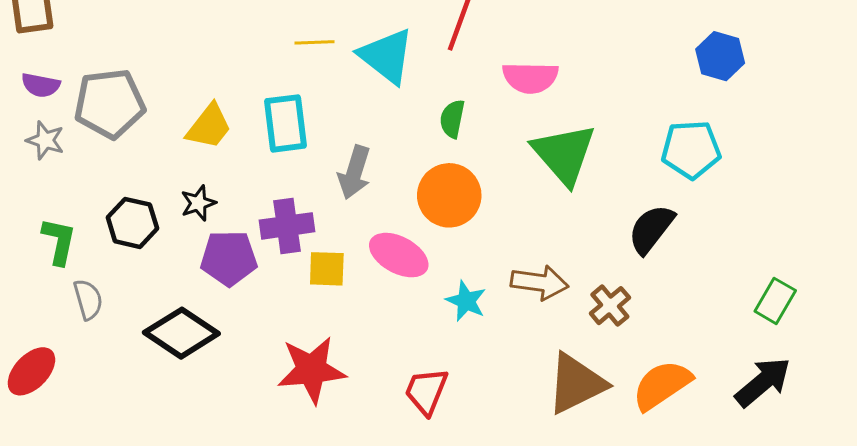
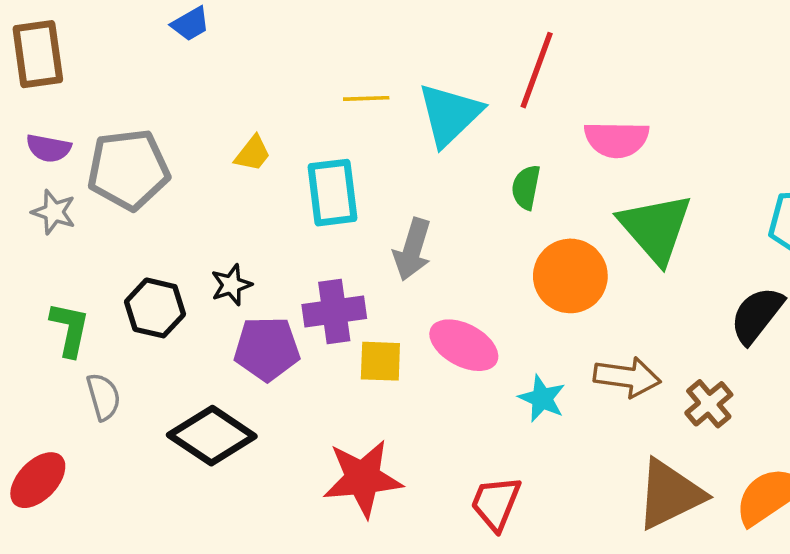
cyan triangle: (386, 56) -> (450, 114), turned 38
yellow trapezoid: (209, 127) -> (253, 153), moved, size x0.7
orange circle: (449, 195) -> (570, 276), moved

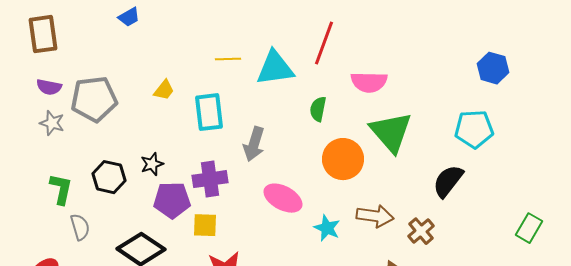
cyan triangle: (450, 114) -> (275, 68), turned 36
yellow square: (380, 361) -> (205, 225), moved

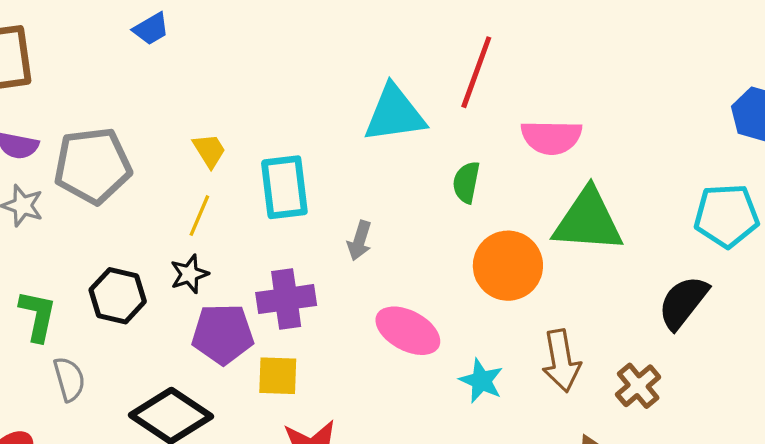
yellow line: (228, 59) -> (199, 216), moved, turned -65
yellow trapezoid: (164, 90) -> (209, 151), turned -70
green triangle: (391, 132) -> (588, 221), turned -45
gray arrow: (254, 144) -> (360, 241), size x0.7
brown arrow: (375, 216) -> (561, 361), turned 72

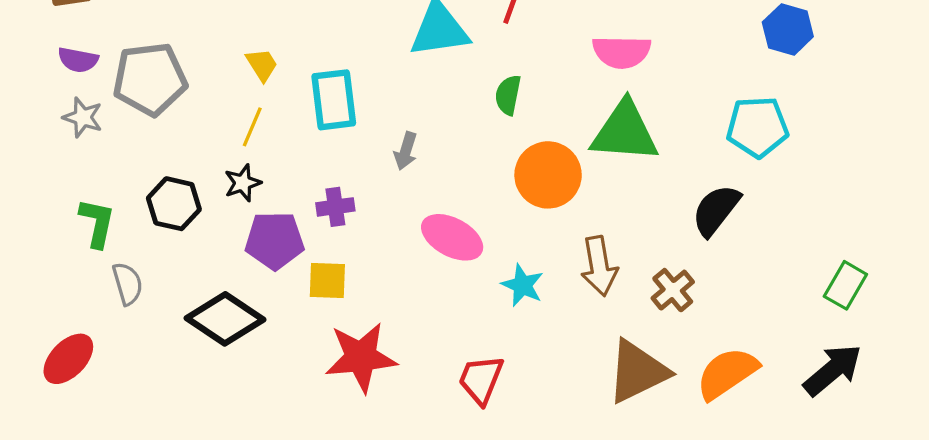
pink semicircle: (551, 137) -> (622, 52), moved
purple cross: (286, 299) -> (335, 207), size x0.7

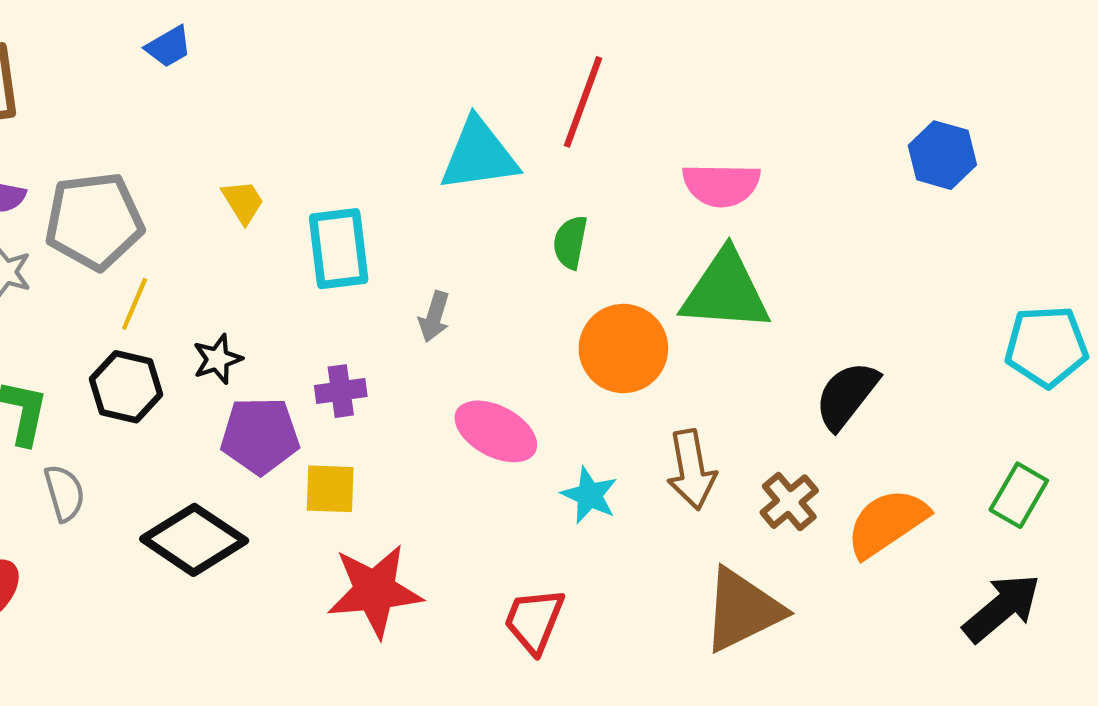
yellow line: (252, 127) -> (135, 304), moved
cyan pentagon: (757, 127) -> (1046, 346), moved
orange semicircle: (727, 373) -> (887, 523), moved

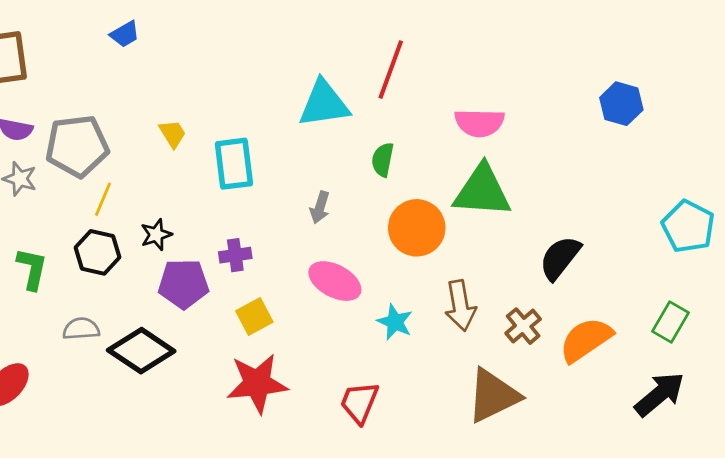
gray arrow: (434, 317) -> (320, 207), moved
cyan pentagon: (1046, 346) -> (688, 226), turned 30
yellow square: (330, 489) -> (254, 316), moved, turned -30
gray semicircle: (64, 493) -> (81, 329), moved, turned -78

